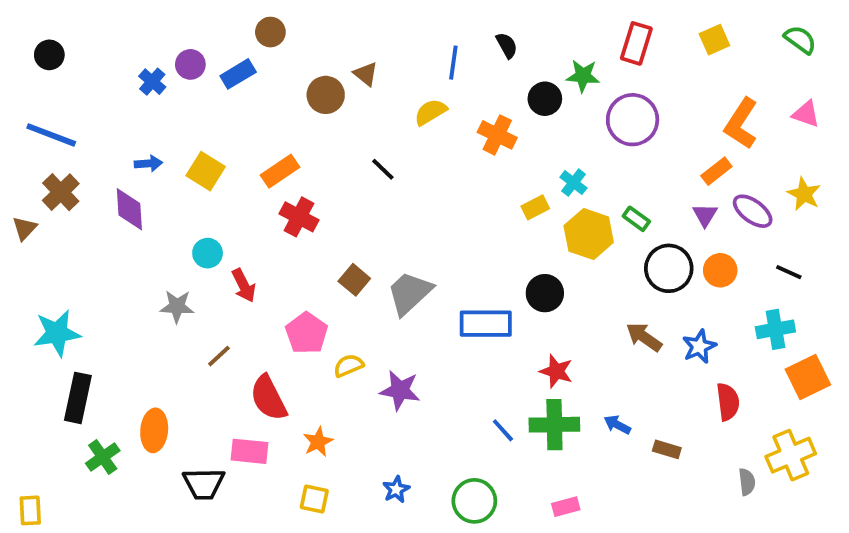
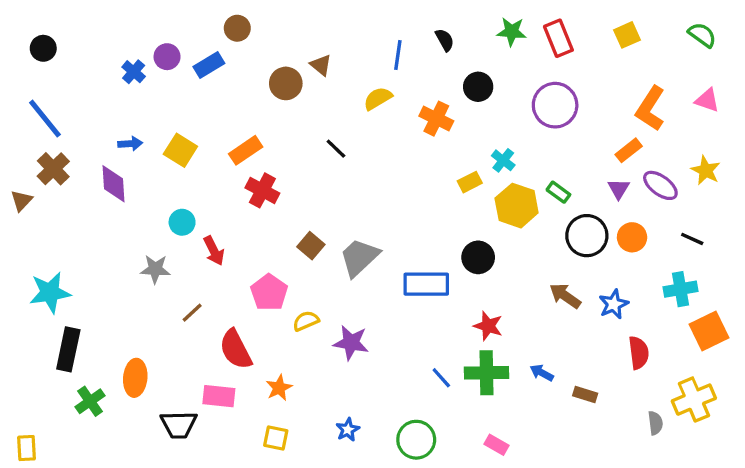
red rectangle: (636, 43) -> (558, 38), turned -39
green star: (583, 76) -> (512, 32), moved
blue line: (51, 135) -> (45, 119), turned 30
pink rectangle: (566, 507) -> (497, 445), turned 45

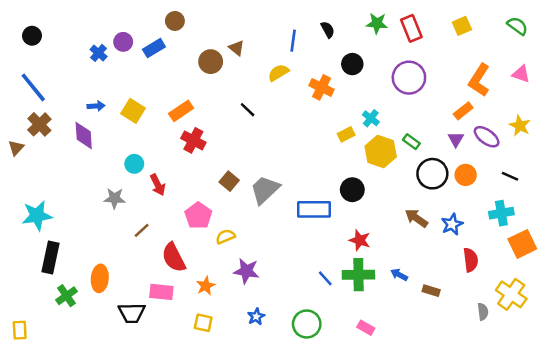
purple star: (351, 343) -> (246, 271), moved
yellow cross: (694, 400) -> (511, 294), turned -32

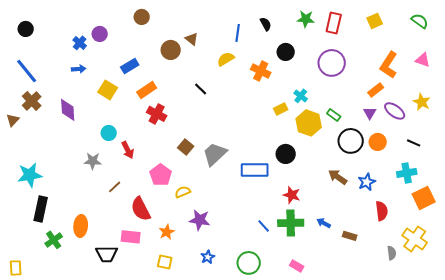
red rectangle: (411, 28) -> (334, 23), turned 35
blue rectangle: (154, 48) -> (130, 66), moved
blue arrow: (96, 106) -> (79, 69), moved

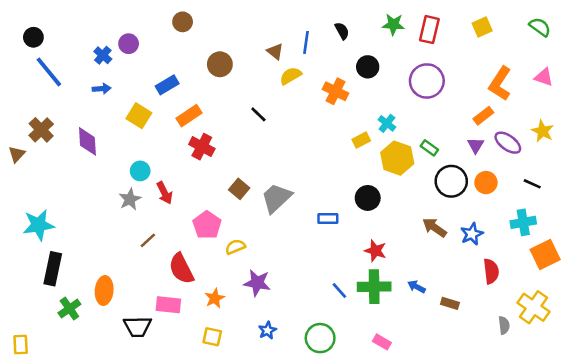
brown triangle: (192, 39) -> (275, 51), moved
blue line: (27, 71) -> (49, 72), moved
gray star: (93, 161) -> (130, 199), moved, turned -30
blue rectangle: (255, 170) -> (328, 219), size x0.6

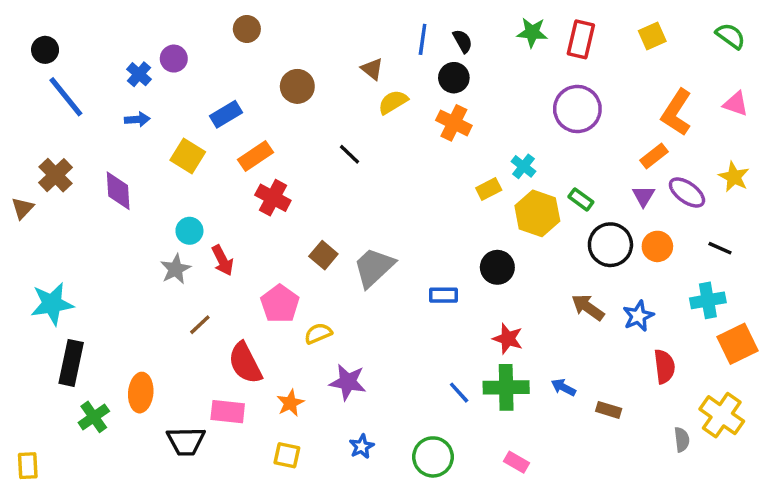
blue line: (306, 42) -> (423, 39), moved
black circle: (368, 67) -> (454, 78), moved

